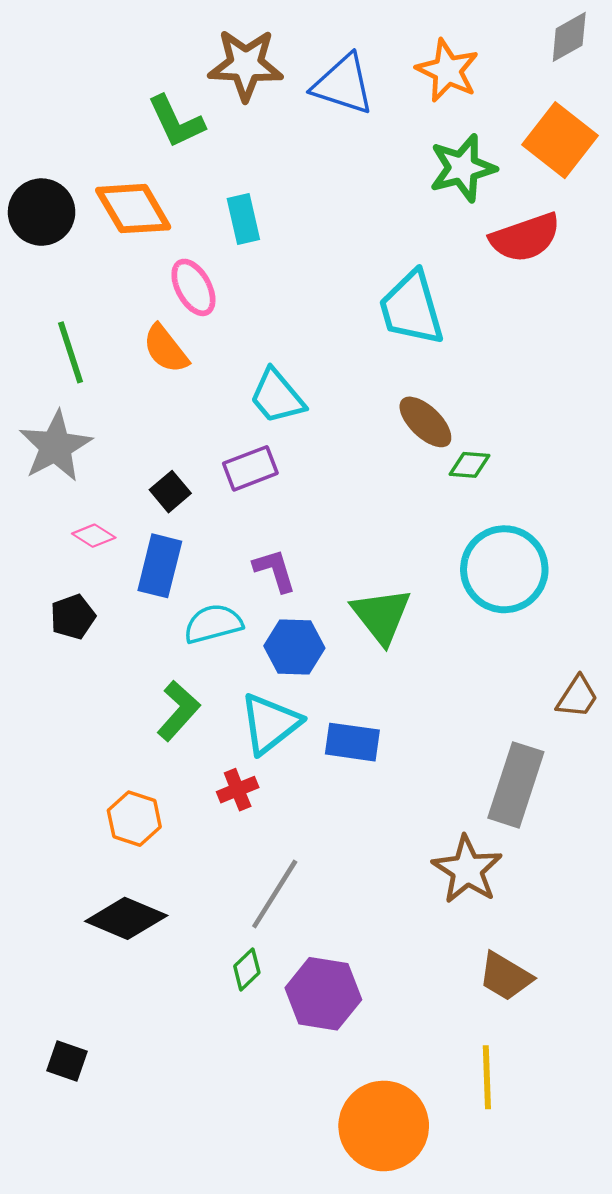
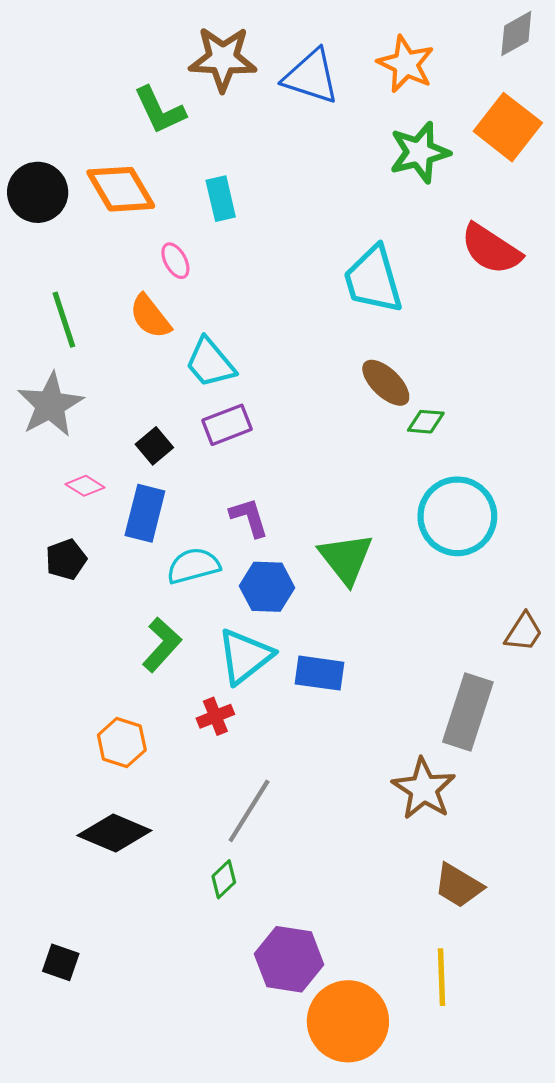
red semicircle: (525, 238) -> (491, 249), moved, turned 52
pink ellipse: (193, 287) -> (175, 261), size x0.7
cyan trapezoid: (277, 396) -> (210, 363), moved
purple hexagon: (323, 994) -> (289, 959), moved

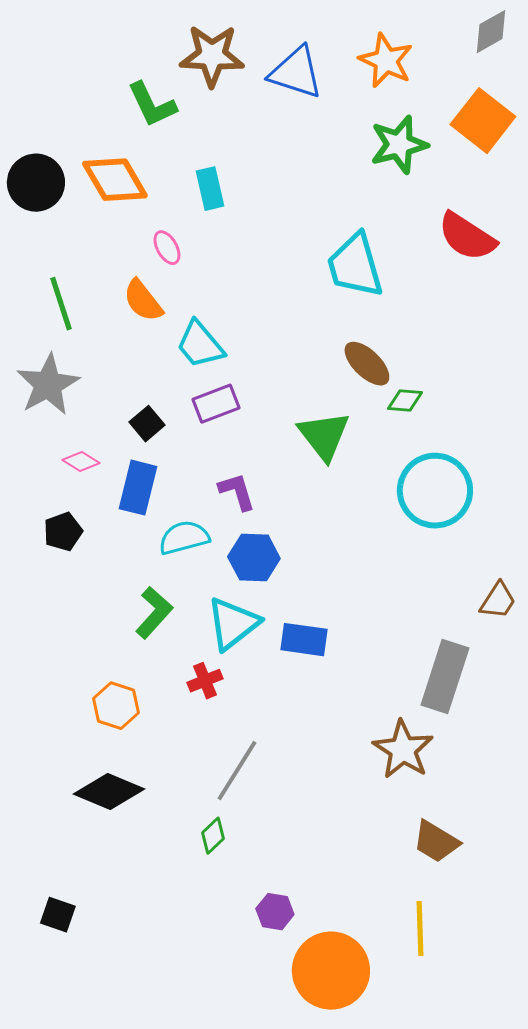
green triangle: (346, 558) -> (324, 436), moved
purple hexagon: (289, 959) -> (275, 912), size x0.6

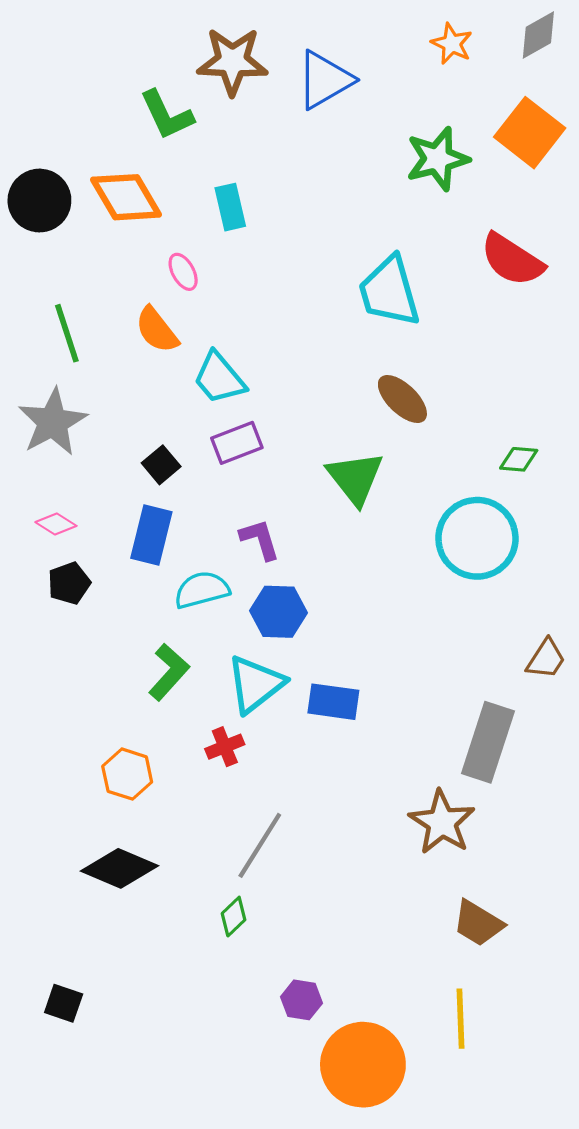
orange star: (386, 61) -> (452, 44), moved, size x0.7
blue triangle: (296, 73) -> (325, 80), turned -48
green diamond: (405, 401) -> (519, 459), moved
pink diamond: (81, 462) -> (56, 524), moved

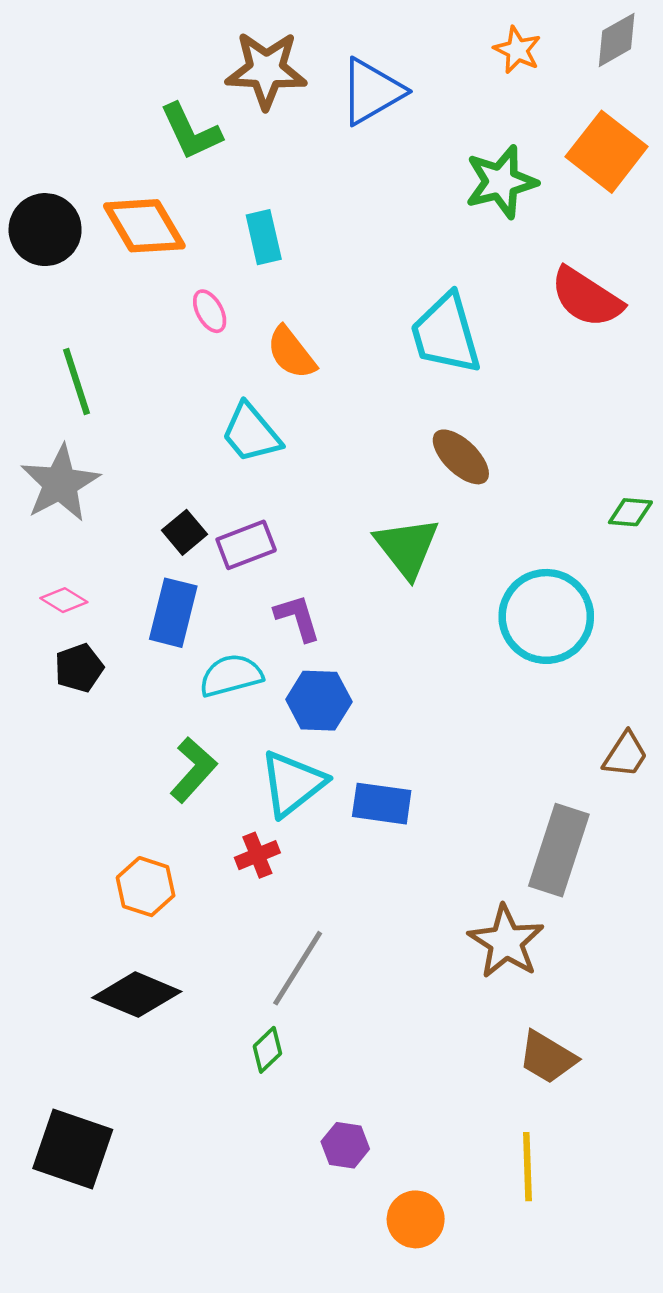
orange semicircle: (157, 330) -> (291, 353), moved
purple rectangle: (237, 443) -> (246, 545), moved
green diamond: (519, 459) -> (630, 512), moved
black square: (64, 1003) -> (73, 1149), size x1.8
orange circle: (363, 1065) -> (416, 1219), size x0.6

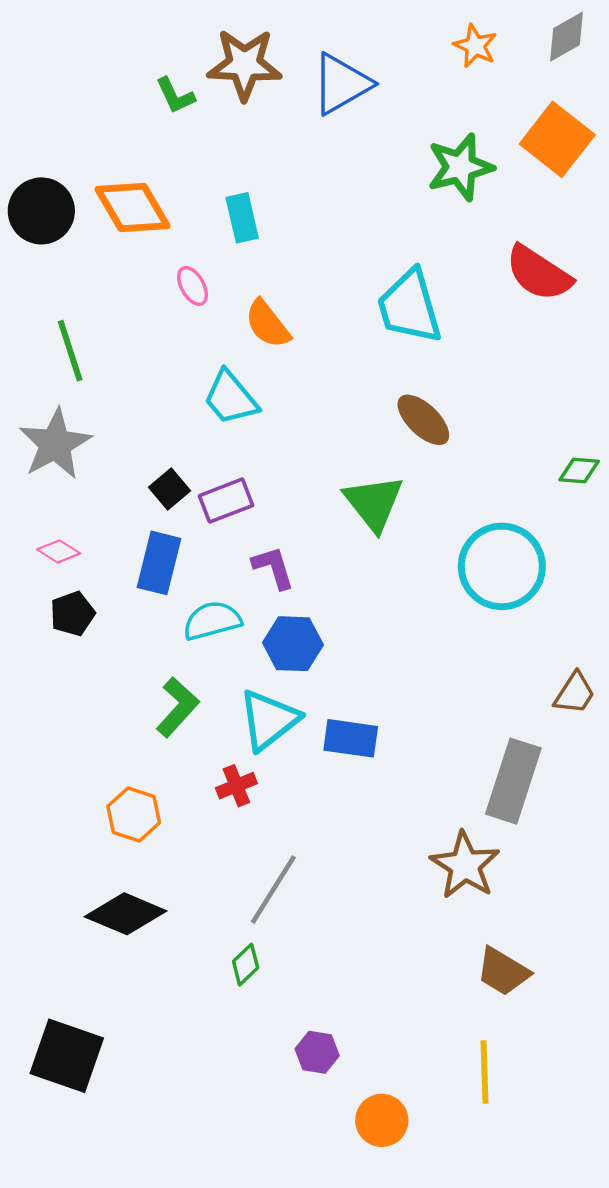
green L-shape: (191, 132) -> (175, 96), moved, size x0.7

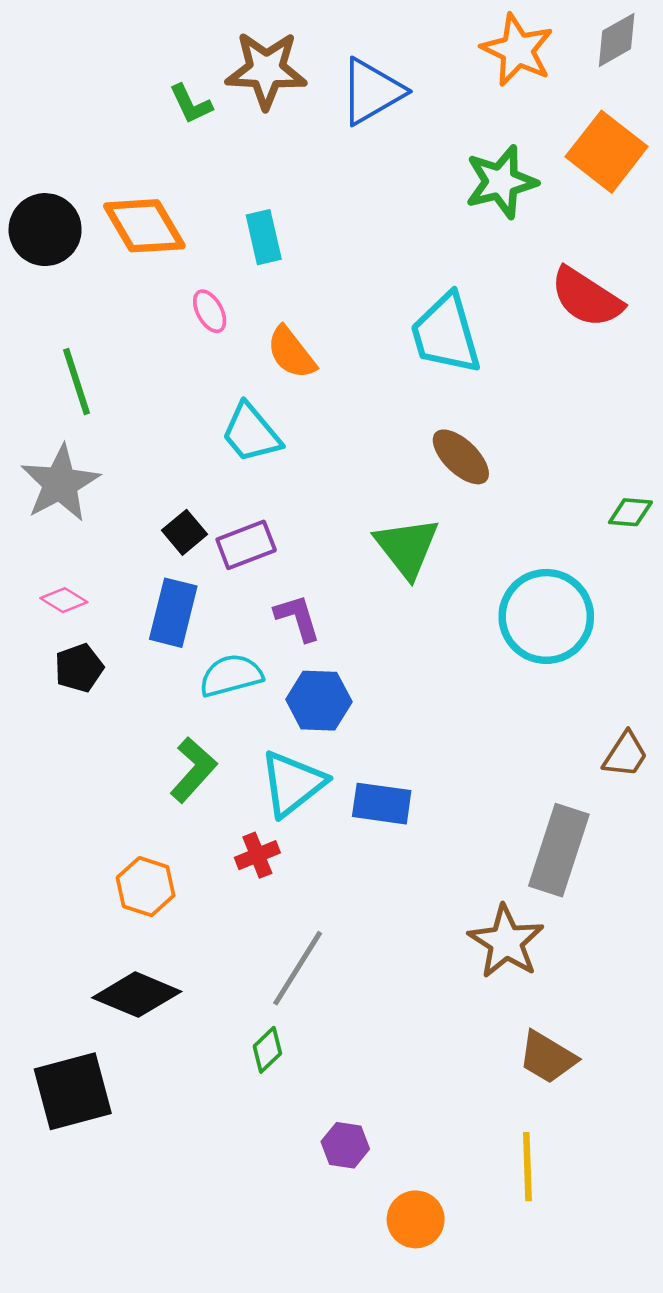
orange star: (475, 46) -> (517, 50), size x1.5
black square: (67, 1056) -> (73, 1091), moved, turned -34

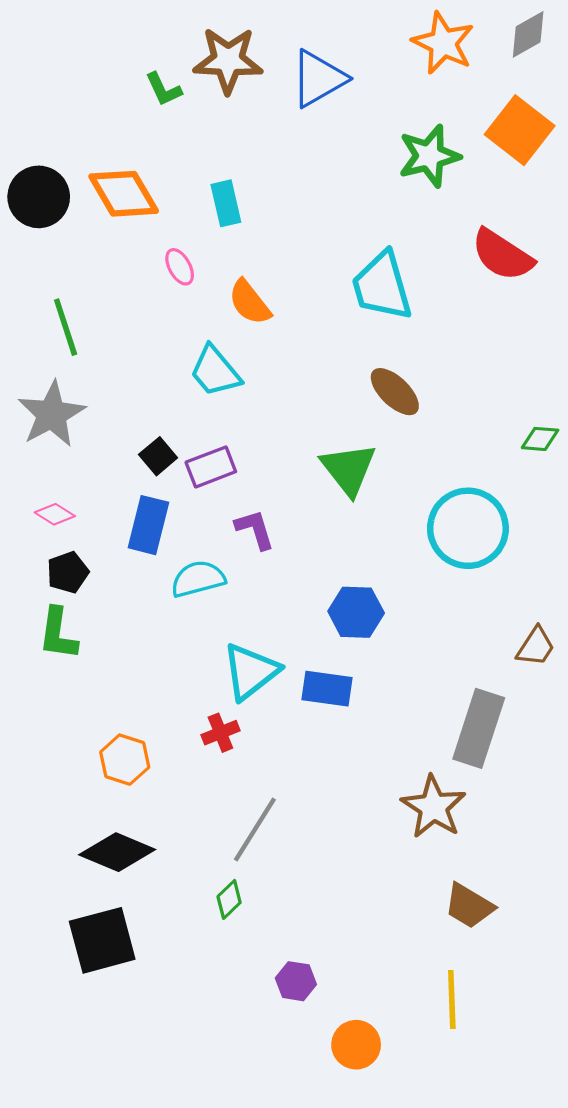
blue hexagon: (319, 701) -> (356, 612), moved
green L-shape: (193, 770) -> (58, 634), moved, turned 146
black square: (73, 1091) -> (102, 940), moved

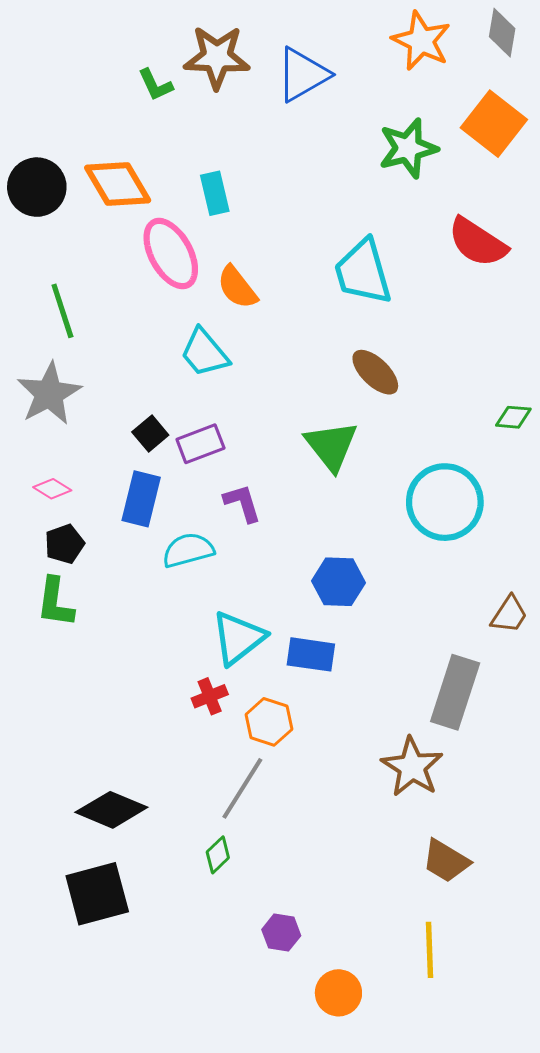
gray diamond: (528, 34) -> (502, 33), turned -51
pink ellipse: (180, 267) -> (171, 254), size x2.0
orange hexagon: (125, 760) -> (269, 722), moved

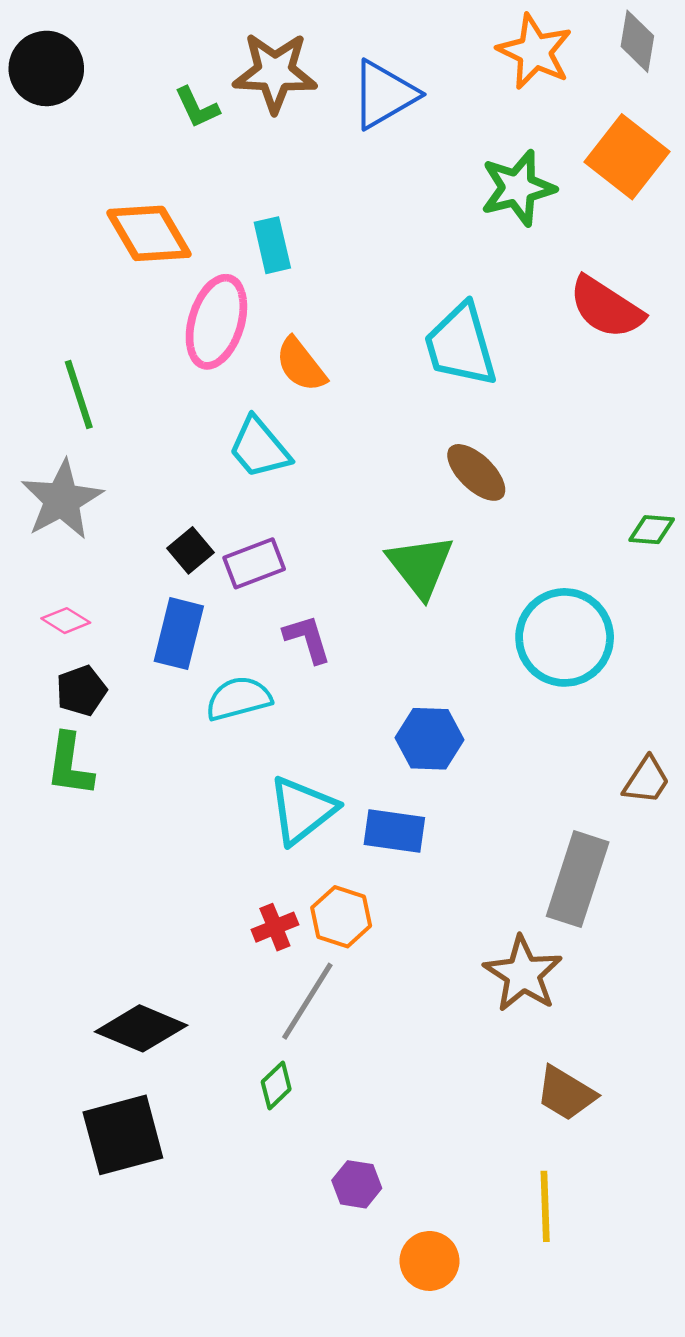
black circle: (37, 187) -> (46, 68), moved
pink ellipse: (171, 254) -> (216, 322), turned 46
red cross: (210, 696) -> (275, 927), moved

